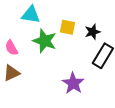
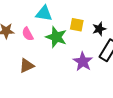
pink semicircle: (11, 48) -> (28, 34), moved
purple star: (73, 83) -> (83, 62), moved

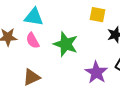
cyan triangle: (44, 14) -> (34, 17), moved
yellow square: (77, 25) -> (98, 15), moved

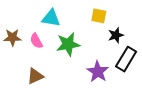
cyan triangle: (34, 17) -> (51, 18), moved
green star: (66, 44) -> (68, 44), turned -30

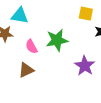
cyan triangle: (51, 18) -> (20, 16), moved
pink semicircle: (36, 41) -> (31, 47), moved

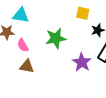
pink semicircle: (31, 47) -> (23, 45), moved
brown triangle: (26, 70) -> (27, 66), turned 35

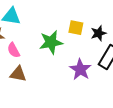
yellow square: (83, 13) -> (76, 28), moved

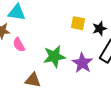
green star: (51, 42) -> (54, 57), moved
brown triangle: (18, 74) -> (33, 80), moved

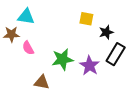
yellow square: (78, 23) -> (86, 19), moved

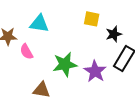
cyan triangle: (26, 17) -> (39, 24), moved

